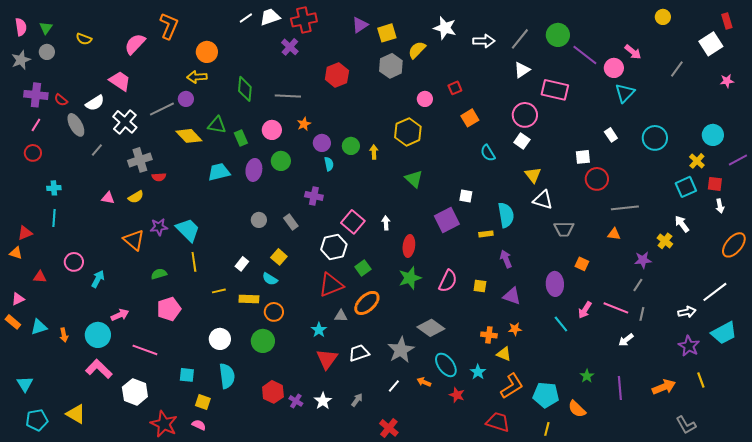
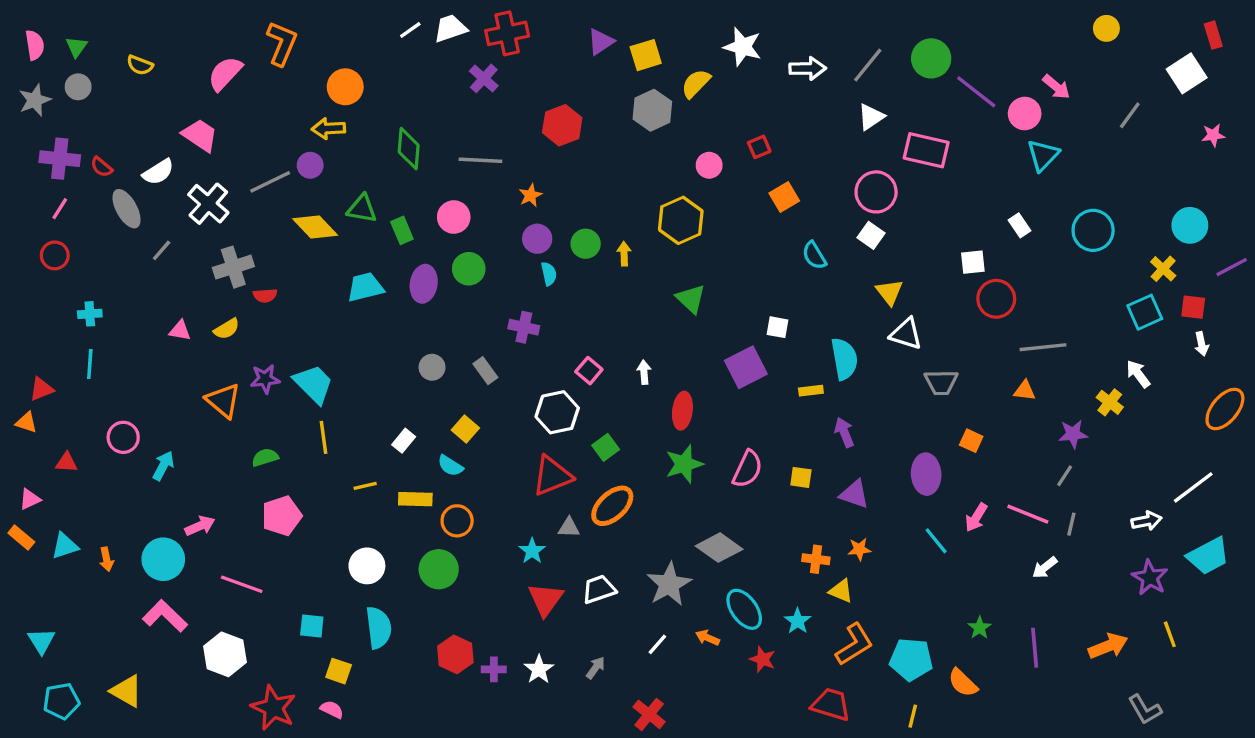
orange star: (304, 124) -> (530, 195), moved
pink square: (353, 222) -> (589, 371), size x0.7
purple cross: (296, 401) -> (494, 669), turned -32

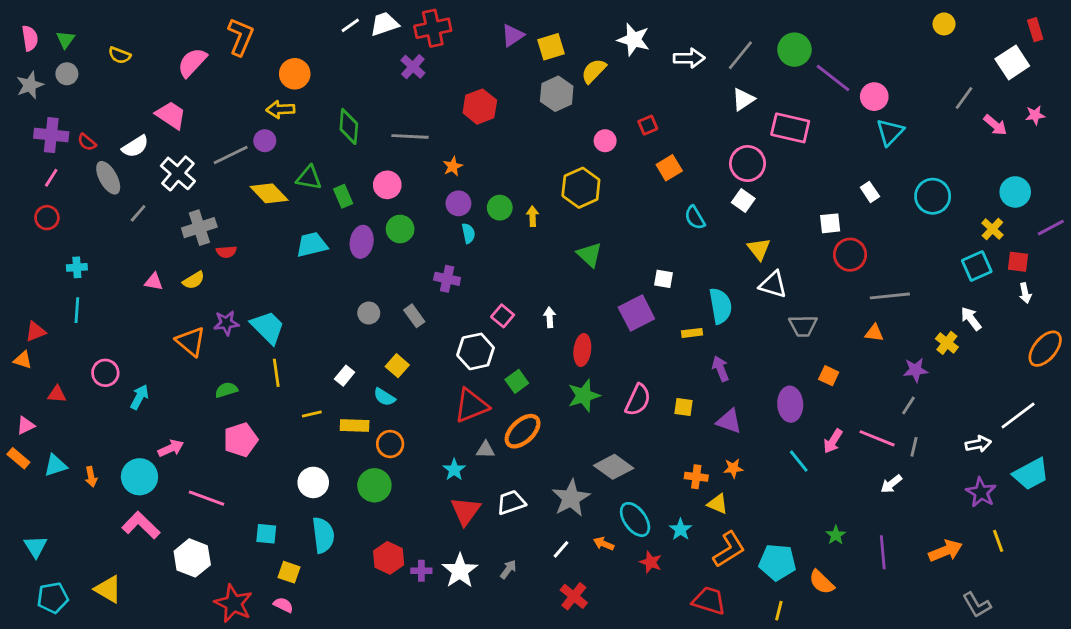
pink arrow: (1056, 87) -> (995, 125), moved
white star: (539, 669) -> (460, 571), size x1.4
red cross: (649, 714) -> (574, 596), moved

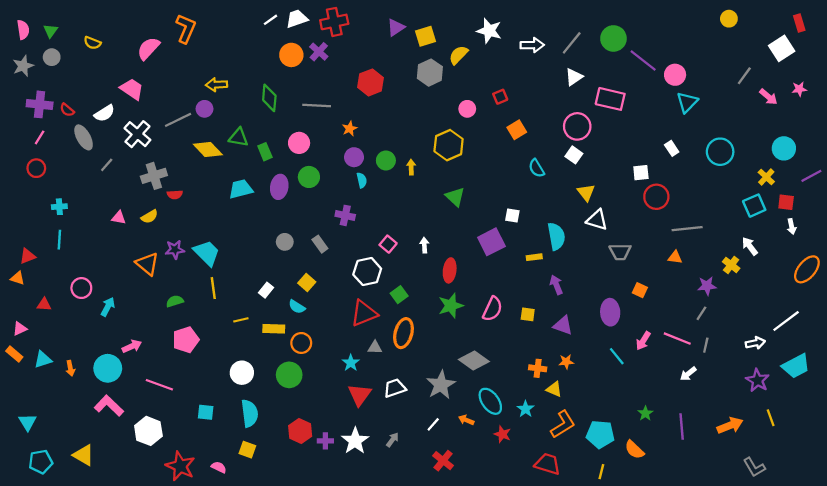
orange circle: (295, 74) -> (291, 55), moved
orange ellipse: (523, 431) -> (403, 333), turned -32
yellow square: (289, 572) -> (247, 450), moved

